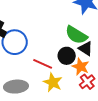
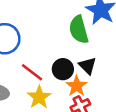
green semicircle: (76, 35) -> (79, 30), moved, turned 30

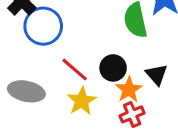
black triangle: (88, 66) -> (157, 75), moved

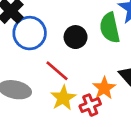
black circle: (113, 68) -> (76, 37), moved
red cross: (132, 114) -> (90, 105), moved

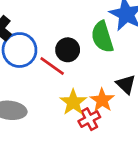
red line: (57, 71) -> (52, 66), moved
yellow star: (63, 98) -> (73, 102), moved

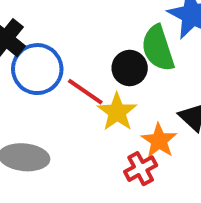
black circle: (68, 50) -> (130, 68), moved
yellow star: (73, 102) -> (117, 112), moved

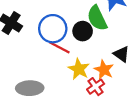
blue circle: (37, 69) -> (53, 29), moved
yellow star: (117, 112) -> (79, 69), moved

